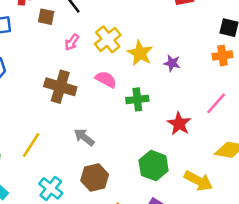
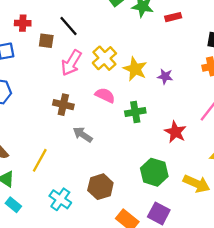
pink arrow: (72, 42) -> (71, 63), size x1.6
brown cross: (60, 87) -> (63, 105), size x0.7
gray arrow: (84, 137) -> (83, 135), moved

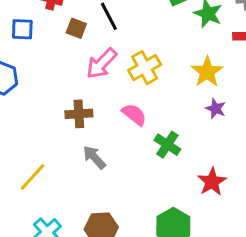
yellow star: (135, 69) -> (207, 72), moved
brown cross: (63, 105) -> (79, 114), turned -30
green cross: (135, 112) -> (167, 145), turned 30

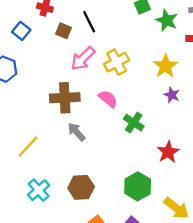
blue square: (22, 29) -> (21, 31), turned 36
brown cross: (79, 114) -> (65, 98), size x1.4

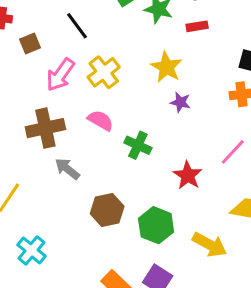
black line: (89, 22) -> (77, 26), moved
brown square: (64, 31) -> (30, 43), turned -35
brown hexagon: (81, 187) -> (107, 210), moved

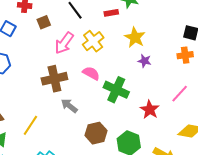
red rectangle: (197, 26) -> (111, 13), moved
green cross: (138, 145) -> (116, 90), size x1.4

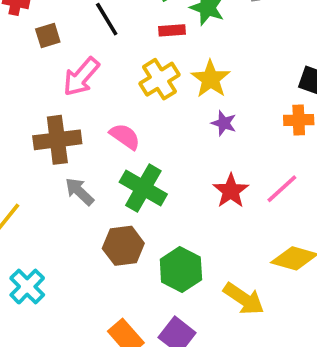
yellow cross: (93, 41) -> (160, 79), moved
green cross: (116, 90) -> (143, 188), moved
red star: (150, 110) -> (231, 191), moved

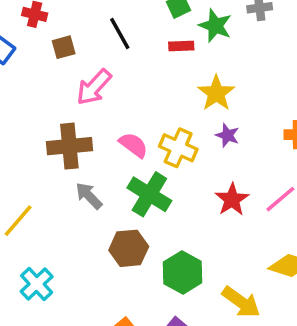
yellow cross: (160, 79) -> (178, 148), moved, turned -36

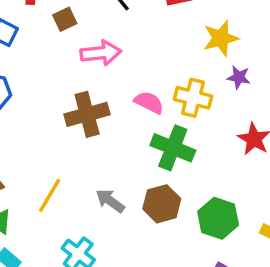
pink arrow: (94, 87) -> (101, 53), turned -129
yellow star: (216, 93) -> (221, 38), turned 30
gray arrow: (89, 196) -> (110, 201), moved

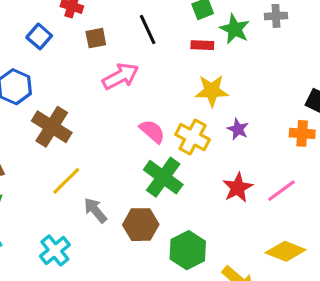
yellow star: (221, 38) -> (212, 91), moved
pink arrow: (101, 53) -> (120, 76), turned -36
brown cross: (87, 114) -> (52, 127), moved, turned 33
yellow line: (50, 195) -> (66, 181), moved

